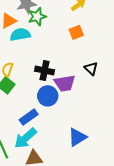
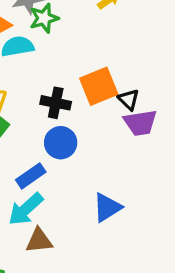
orange square: (76, 32) -> (99, 86), moved, size x1.6
purple trapezoid: (65, 83) -> (140, 123), moved

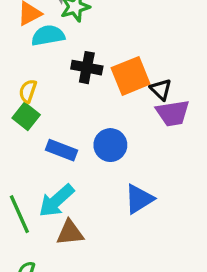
black cross: (56, 103) -> (87, 68), moved
blue circle: (61, 143) -> (110, 145), moved
blue rectangle: (31, 176) -> (61, 150), moved, turned 56

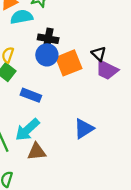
orange square: (131, 76) -> (69, 63), moved
purple trapezoid: (173, 113) -> (107, 70), turned 35
blue circle: (110, 145) -> (47, 55), moved

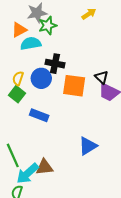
blue circle: (47, 55) -> (41, 78), moved
orange square: (69, 63) -> (74, 86), turned 30
cyan arrow: (27, 130) -> (28, 173), moved

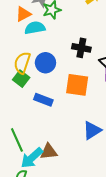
black cross: (55, 64) -> (81, 48), moved
yellow semicircle: (18, 78) -> (22, 63), size x1.5
orange square: (74, 86) -> (77, 85), moved

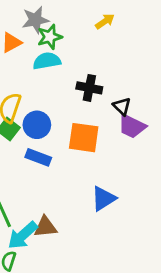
cyan semicircle: (35, 28) -> (47, 61), moved
blue circle: (45, 63) -> (37, 125), moved

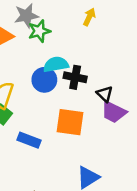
yellow arrow: (105, 21) -> (89, 17), turned -30
cyan semicircle: (47, 61) -> (56, 64), moved
blue circle: (37, 125) -> (44, 80), moved

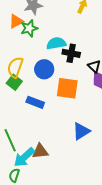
green star: (39, 31) -> (29, 28), moved
blue circle: (44, 80) -> (44, 69), moved

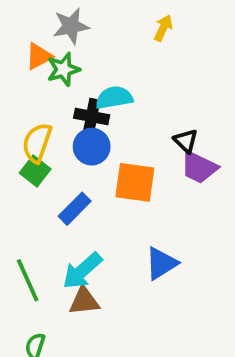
black cross: (71, 53) -> (92, 116), moved
blue rectangle: (35, 102) -> (75, 209), turned -66
cyan arrow: (24, 157) -> (82, 271), moved

